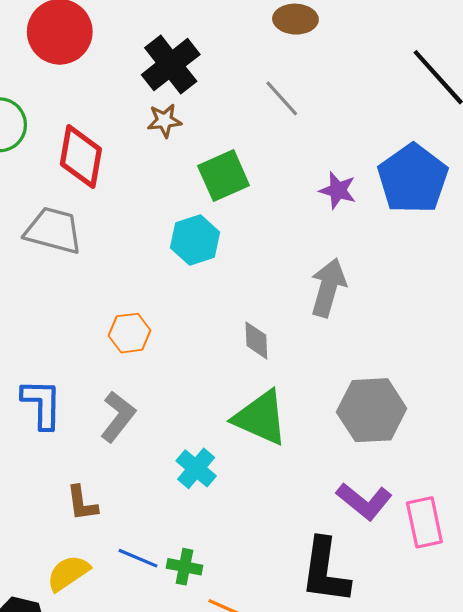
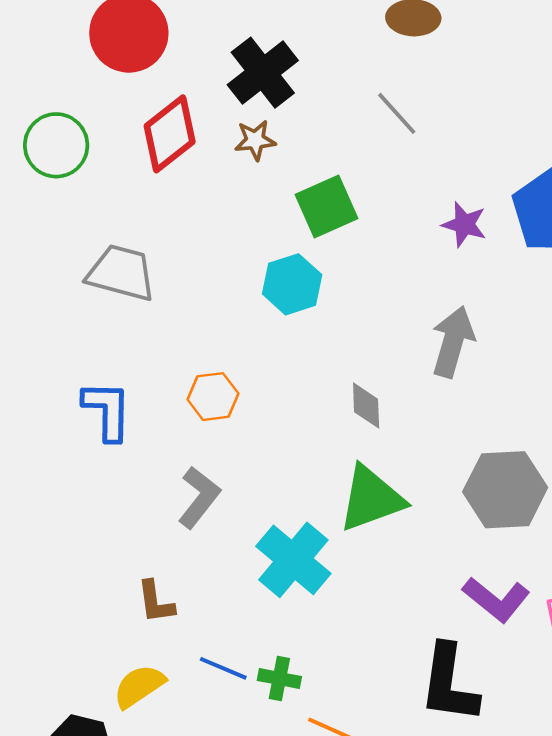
red diamond: (81, 157) -> (170, 134), moved, turned 42
blue L-shape: (42, 404) -> (107, 411), moved
green triangle: (261, 418) -> (371, 499), turned -44
cyan cross: (196, 468) -> (293, 560), size x1.5

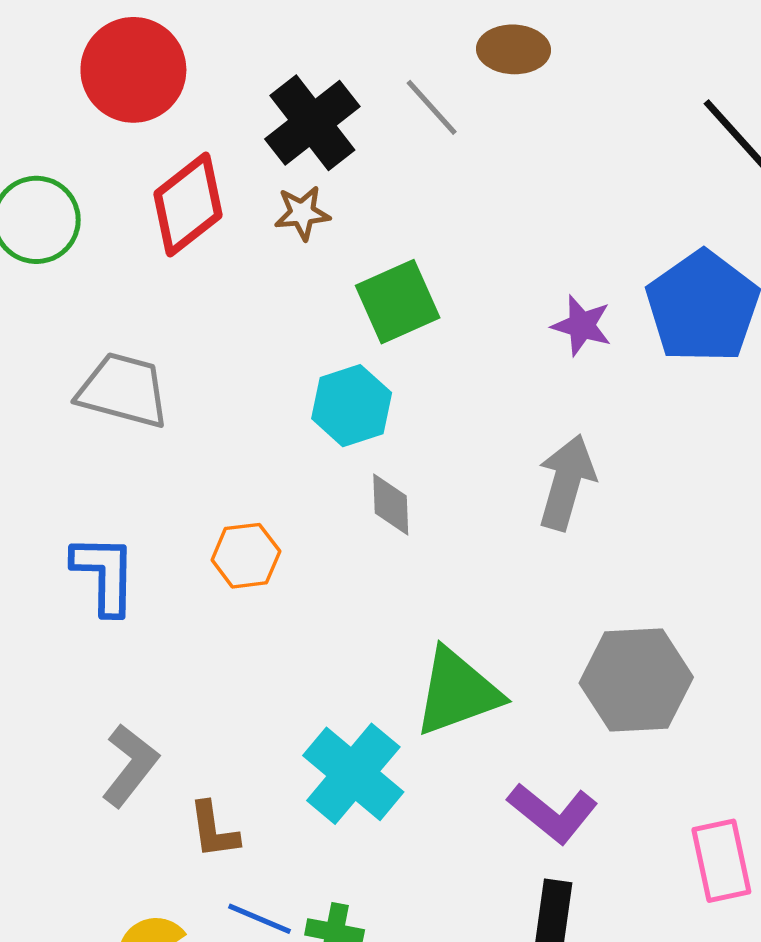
gray line: (397, 113) -> (432, 107), moved
gray diamond: (366, 406) -> (391, 505), moved
gray L-shape: (199, 497) -> (130, 765), moved
purple L-shape: (496, 599) -> (553, 813), moved
brown L-shape: (156, 602) -> (214, 830), moved

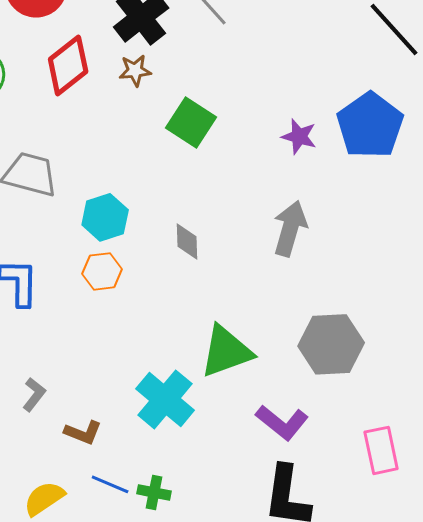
green square: (398, 302) -> (191, 122), turned -33
cyan hexagon: (352, 406) -> (105, 217), moved
gray L-shape: (130, 765) -> (34, 394), size x0.7
brown L-shape: (214, 830) -> (83, 432), turned -60

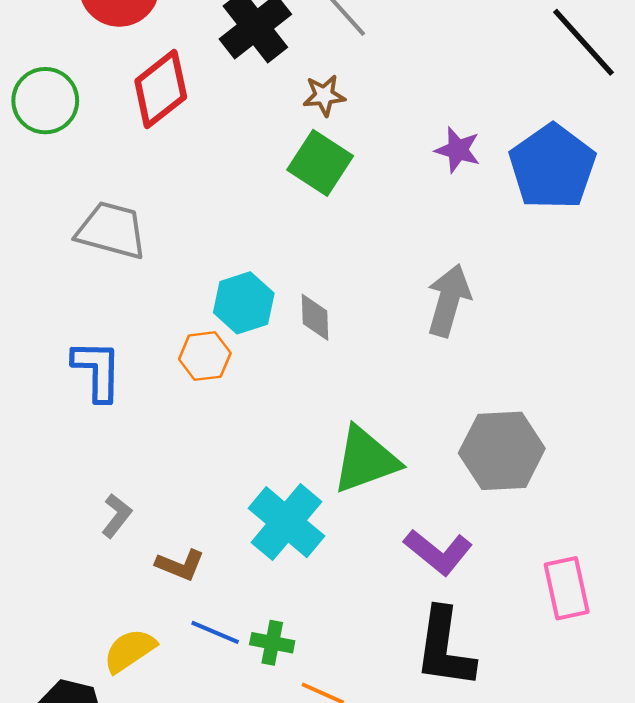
brown star: (135, 70) -> (324, 95), moved
purple star: (299, 136) -> (458, 150), moved
cyan hexagon: (105, 217) -> (244, 303), moved

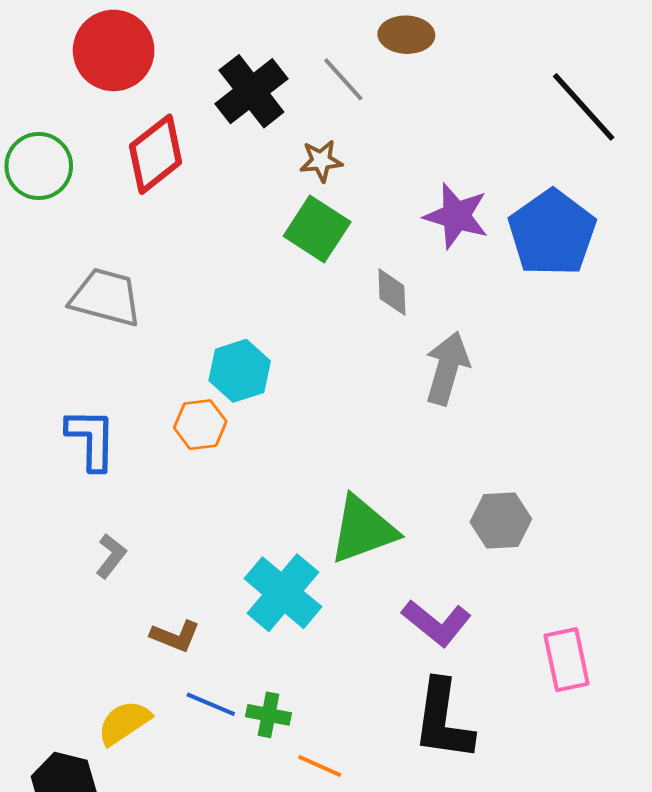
purple star: (458, 150) -> (456, 216), size x1.4
gray diamond: (315, 317) -> (392, 292), moved
gray hexagon: (502, 451) -> (501, 520), size x0.7
gray L-shape: (117, 516) -> (111, 556), moved

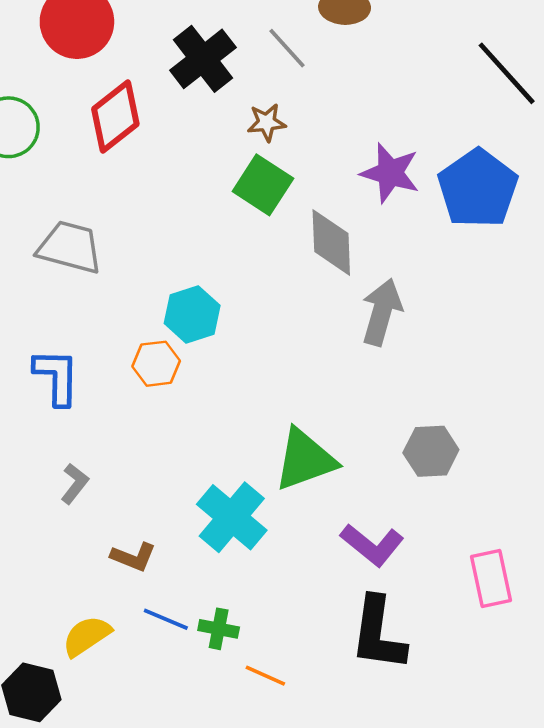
gray diamond: (392, 292) -> (331, 242), size x1.5

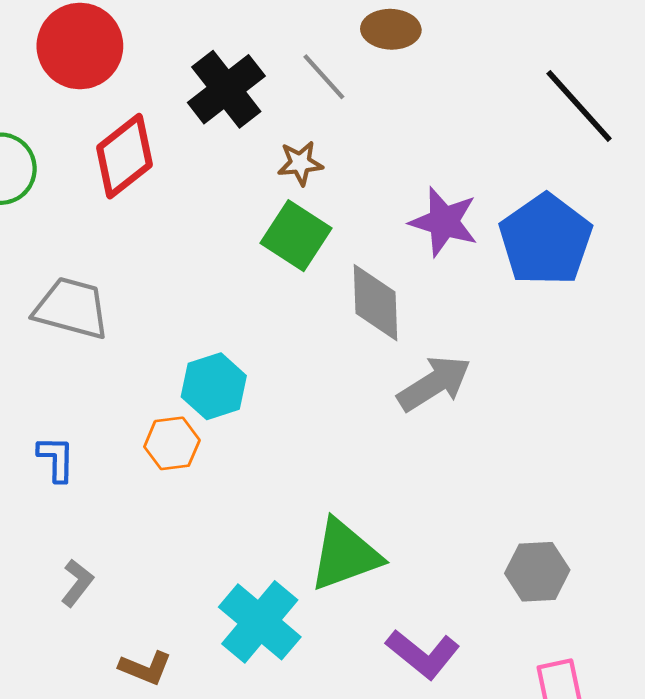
gray arrow: (382, 312) -> (434, 383), turned 42
blue L-shape: (57, 377) -> (56, 459), size x0.7
gray hexagon: (431, 451) -> (537, 572), moved

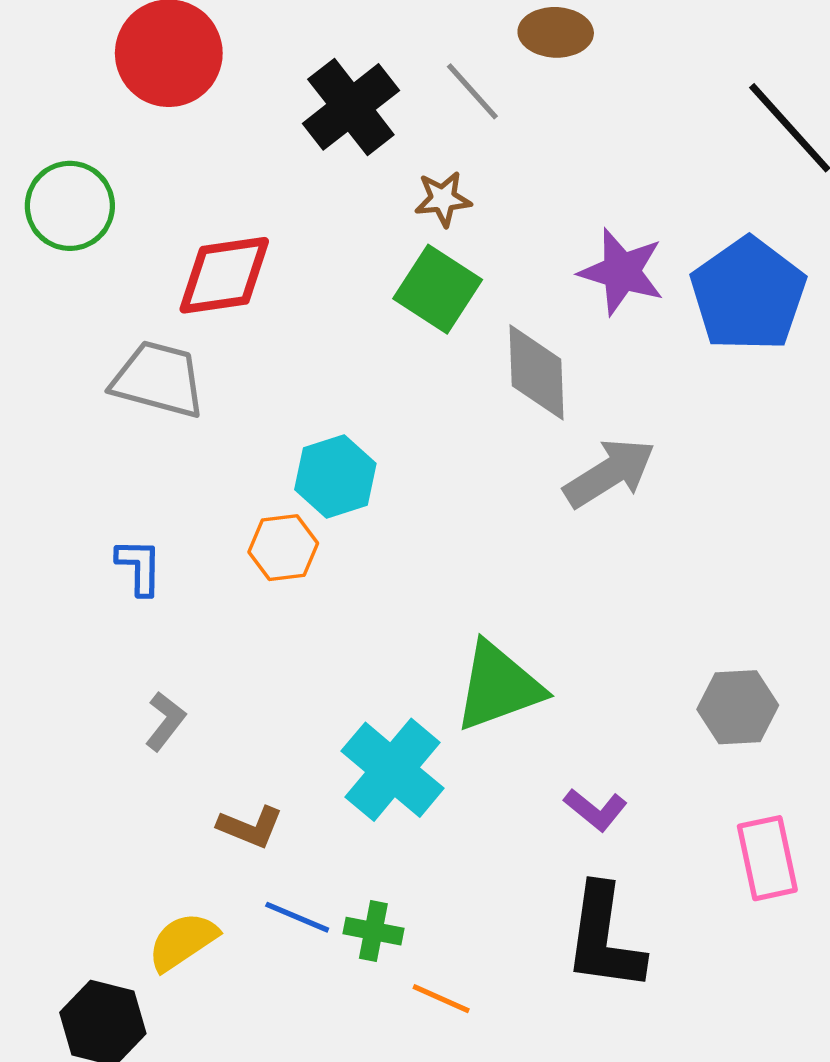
red diamond: (125, 156) -> (224, 275), moved, turned 30
purple L-shape: (423, 654) -> (596, 810), size x0.7

